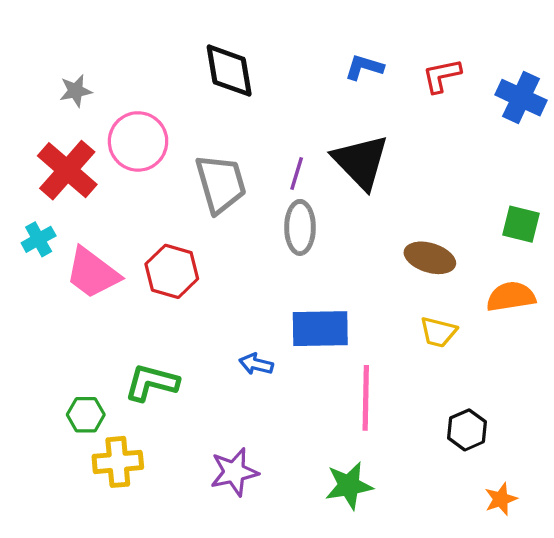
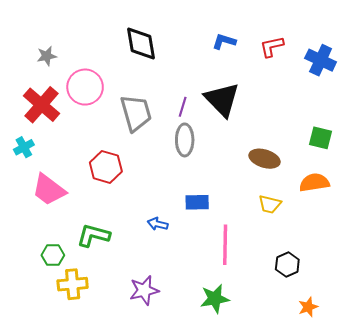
pink trapezoid: (93, 273) -> (49, 190), moved
blue rectangle: (320, 329) -> (197, 202), size x0.7

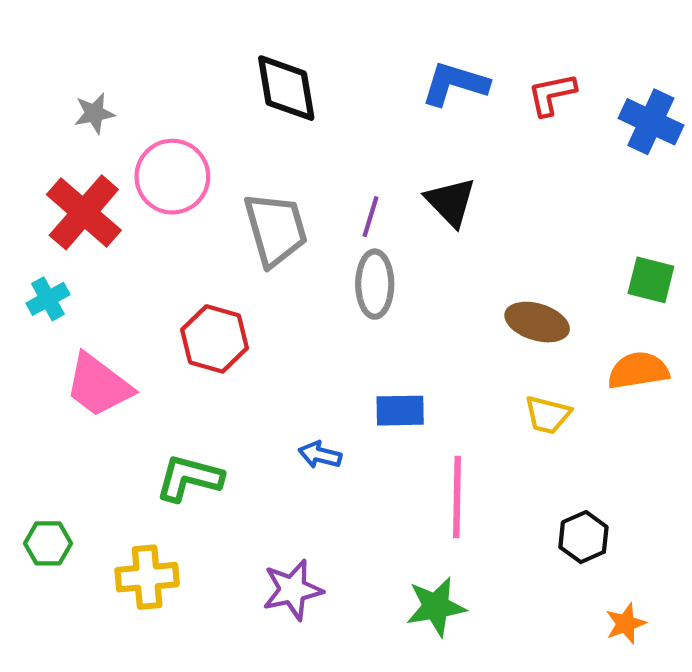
blue L-shape: (224, 41) -> (455, 84), size x1.4
black triangle: (222, 100) -> (451, 202), size x0.7
green hexagon: (53, 255) -> (48, 543), moved

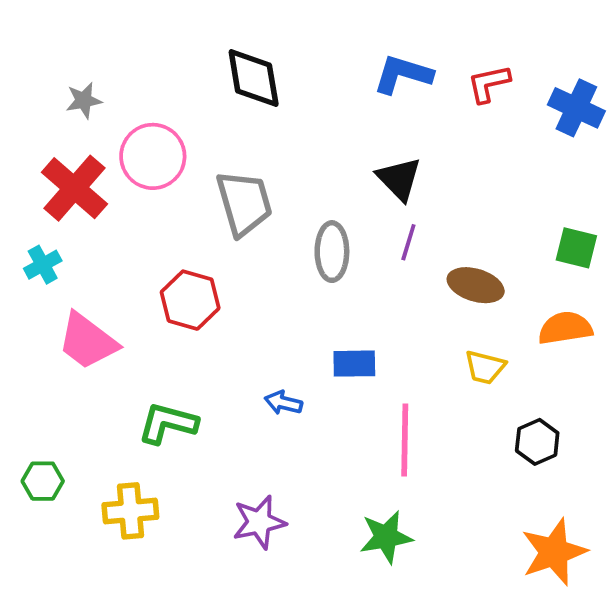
purple line: (371, 217) -> (408, 242), moved
black hexagon: (583, 537) -> (537, 442), moved
orange star: (626, 624) -> (554, 552), size x1.8

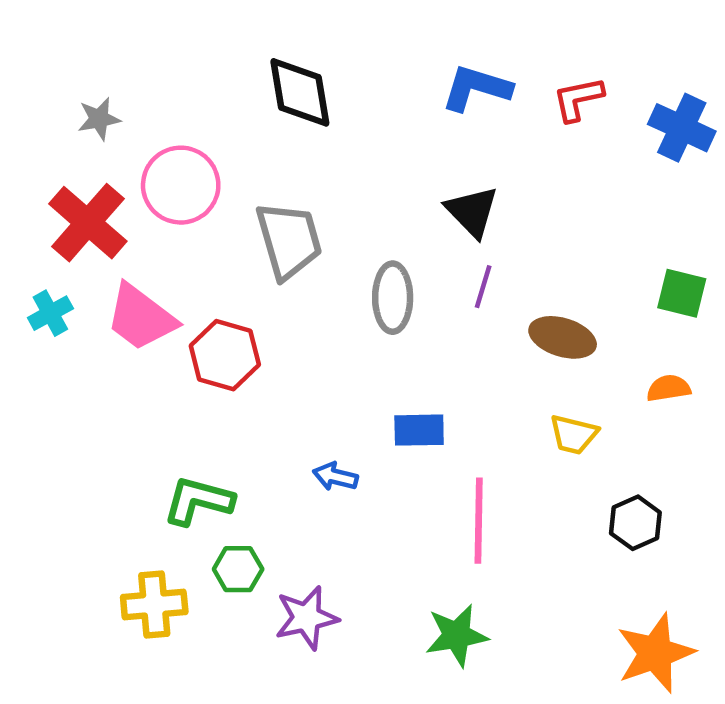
orange semicircle: (565, 328) -> (669, 388), size x0.7
pink trapezoid: (87, 341) -> (141, 318), moved
green hexagon: (43, 481) -> (238, 569), moved

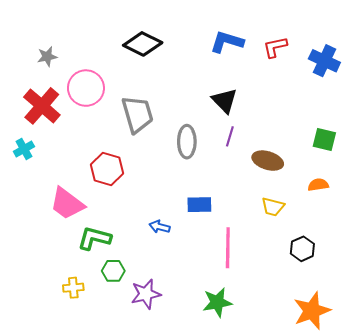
black diamond: (300, 92) -> (143, 44), turned -54
pink trapezoid: (141, 318) -> (67, 204), moved
yellow cross: (154, 604) -> (73, 288), size x0.7

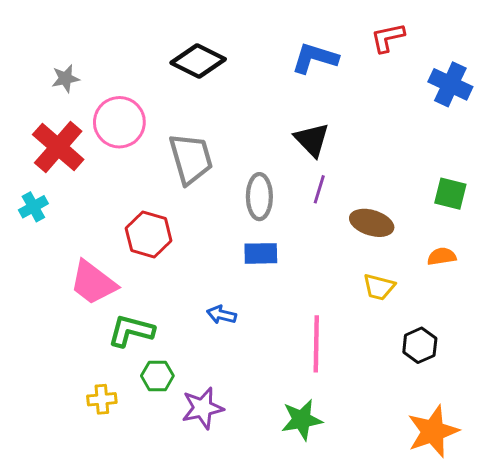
red L-shape: (275, 47) -> (388, 38), moved
blue rectangle: (199, 205) -> (261, 253), moved

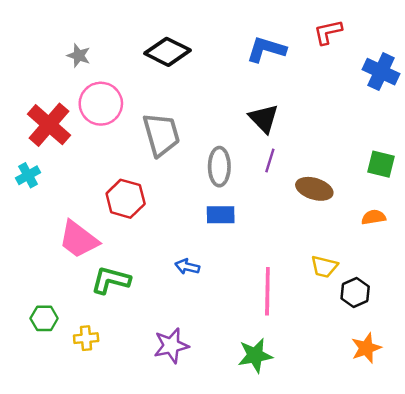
gray star: (65, 78) -> (79, 56), moved, turned 30
yellow trapezoid: (379, 287) -> (324, 267), moved
green hexagon: (157, 376) -> (44, 318), moved
orange star: (433, 431) -> (366, 348), moved, size x0.7

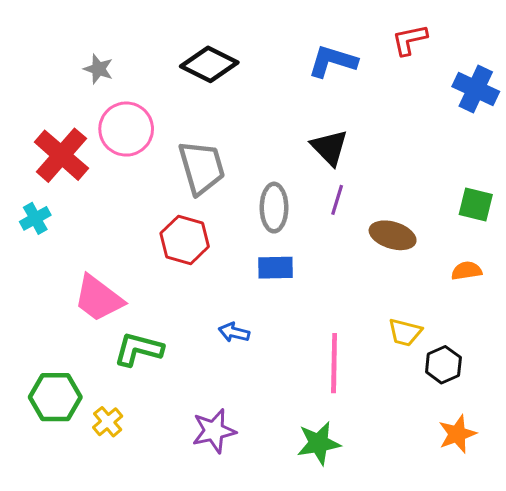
red hexagon: (126, 199) -> (185, 240), moved
green hexagon: (44, 318) -> (55, 397), size x1.5
yellow cross: (86, 338) -> (108, 422), turned -35

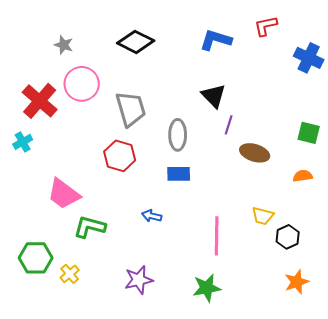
purple line: (337, 200) -> (229, 125), moved

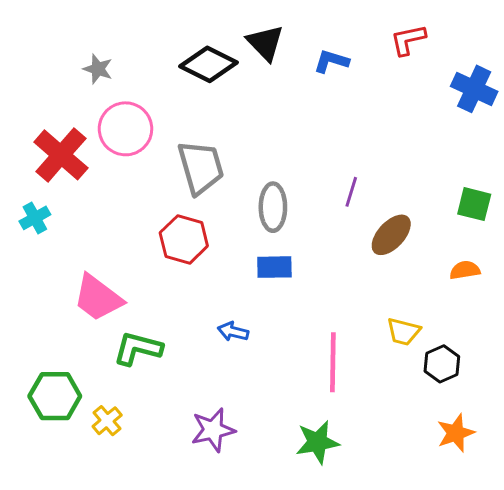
blue L-shape: (216, 40) -> (331, 61), size x0.7
black triangle: (214, 96) -> (265, 43), moved
brown ellipse: (255, 153) -> (391, 235), turned -64

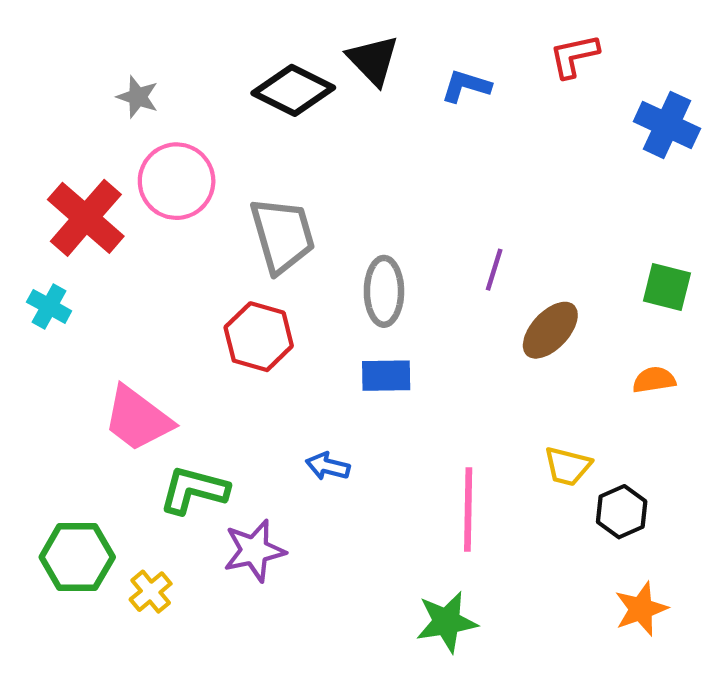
cyan cross: (35, 218) -> (49, 306), turned -32
purple star: (213, 430) -> (254, 551), moved

